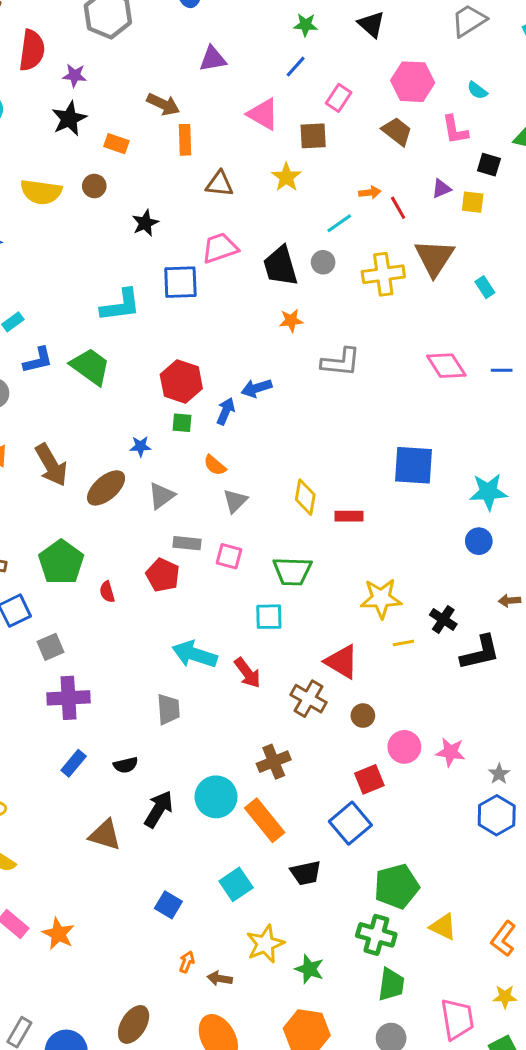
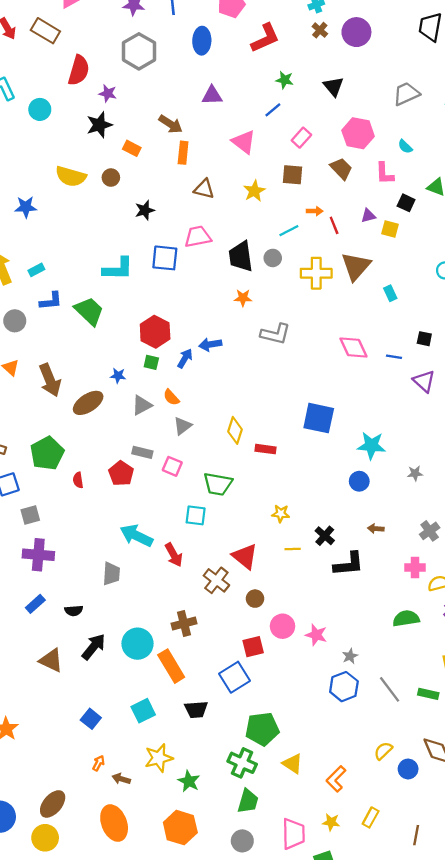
brown square: (313, 136) -> (293, 175), moved
gray triangle: (161, 496) -> (142, 405), moved
yellow star: (381, 598) -> (281, 514), size x0.6

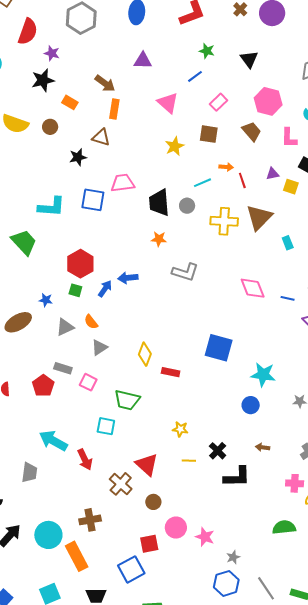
brown triangle: (204, 189) -> (101, 137), moved

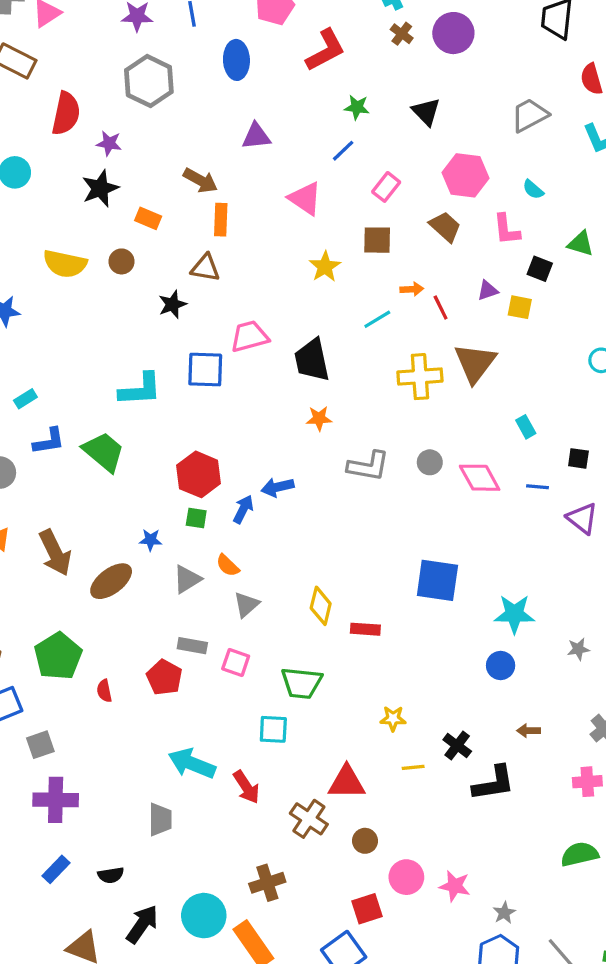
gray circle: (187, 206) -> (430, 462), moved
cyan rectangle: (288, 243) -> (526, 427), moved
red triangle: (147, 465) -> (347, 782), turned -35

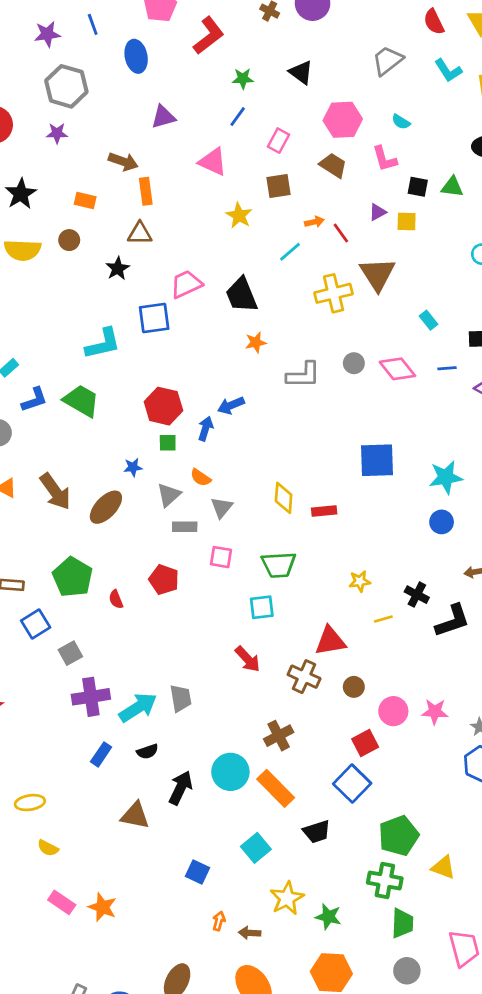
purple star: (109, 143) -> (57, 133), moved
black star: (100, 188) -> (21, 194), moved
green triangle: (581, 244) -> (452, 187), moved
gray rectangle: (192, 646) -> (185, 527), moved
cyan arrow: (192, 763) -> (138, 708), moved, turned 135

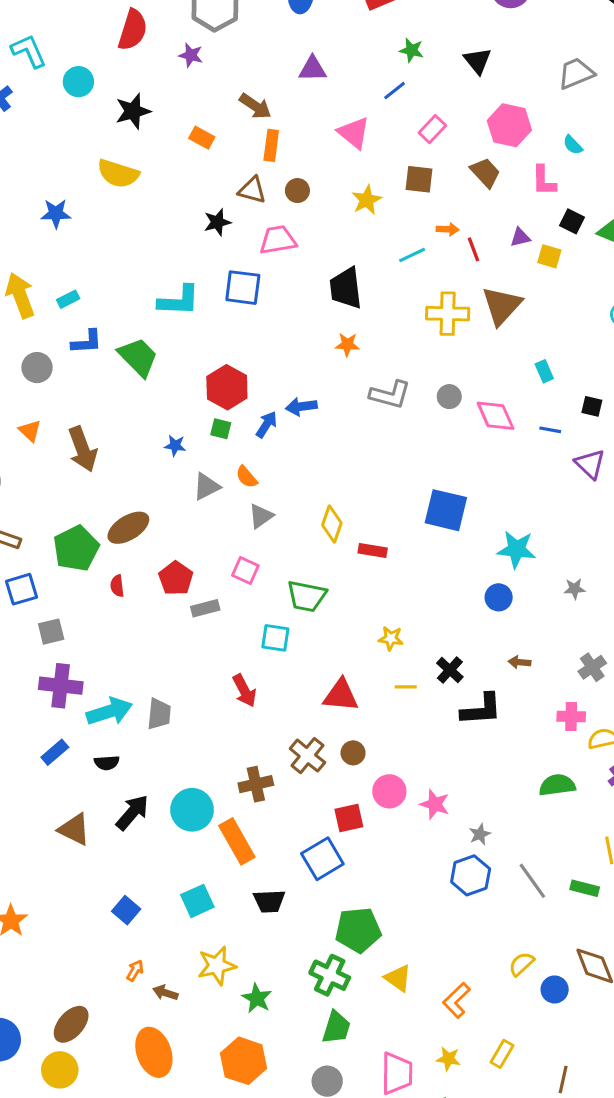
brown circle: (69, 240) -> (297, 191), moved
pink trapezoid: (186, 284) -> (278, 240), moved
brown ellipse: (106, 507) -> (128, 528), moved
gray rectangle: (185, 527) -> (205, 608), moved, turned -30
brown cross: (304, 677) -> (307, 756), moved

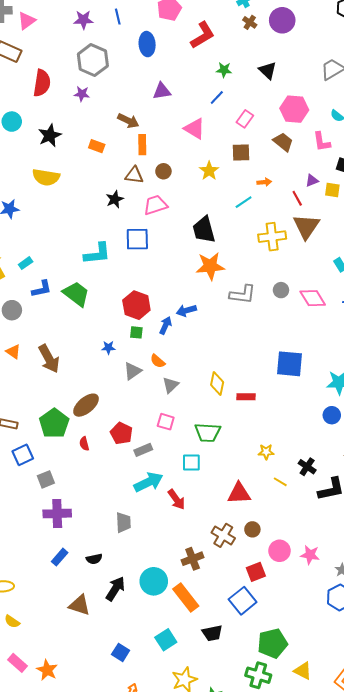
red line: (474, 249) -> (297, 198), moved
orange star: (347, 345) -> (210, 266), size x1.8
yellow line: (406, 687) -> (280, 482), turned 40
cyan arrow: (109, 711) -> (148, 482), moved

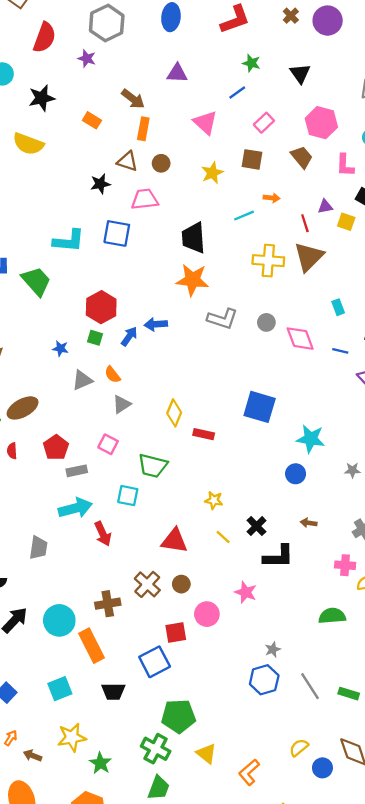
pink star: (310, 555) -> (246, 592), moved

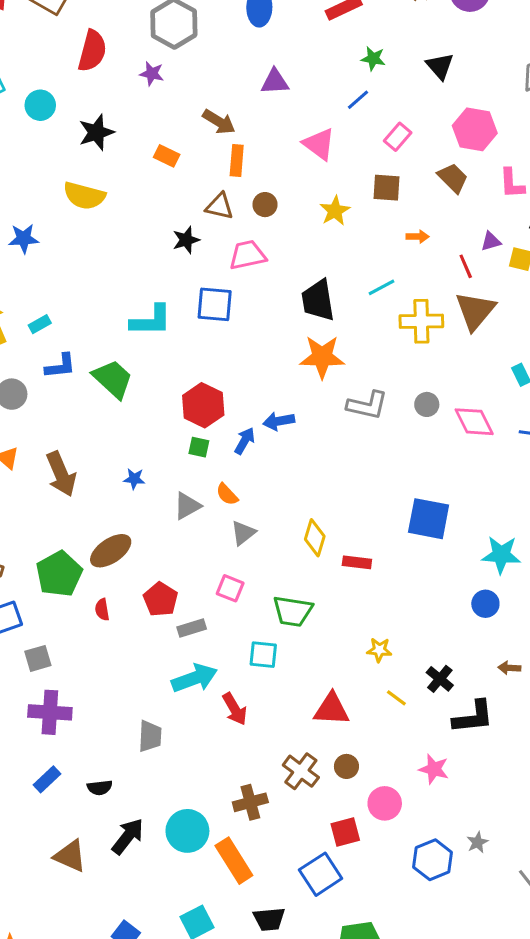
cyan line: (244, 216) -> (381, 287), moved
blue star: (60, 349) -> (134, 479), moved
blue hexagon: (264, 680) -> (433, 860), moved

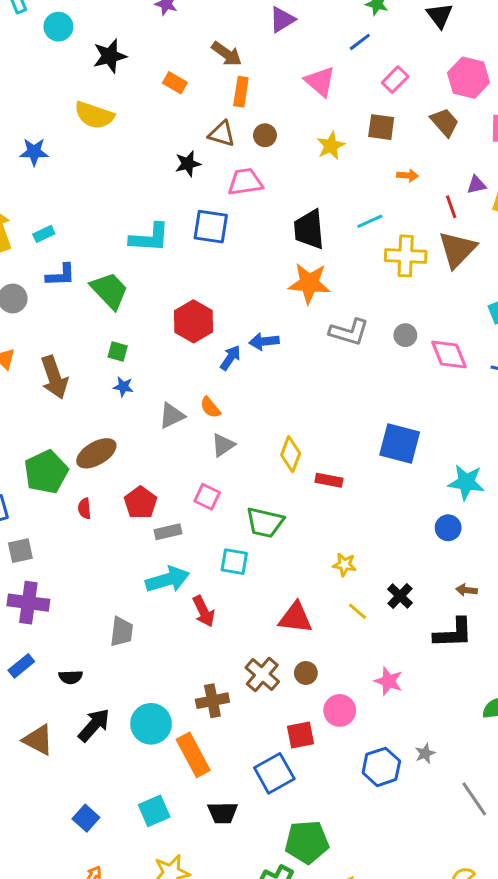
purple triangle: (275, 82) -> (282, 19), turned -32
green square: (199, 447) -> (118, 352), moved
black L-shape: (473, 717) -> (453, 633), moved

